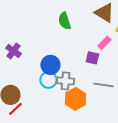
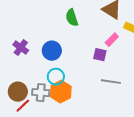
blue circle: (50, 65) -> (52, 51), moved
gray cross: (65, 81) -> (41, 93), moved
orange hexagon: (75, 99) -> (61, 92), moved

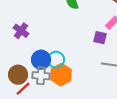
blue circle: (52, 51) -> (41, 60), moved

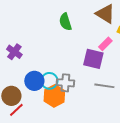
purple square: (100, 38) -> (93, 59), size x1.5
gray cross: (41, 76) -> (65, 83), moved

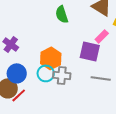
blue circle: (34, 81) -> (17, 73), moved
orange hexagon: (54, 96) -> (51, 58), moved
red line: (16, 110) -> (19, 95), moved

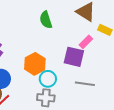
cyan circle: (46, 73) -> (48, 79), moved
gray cross: (62, 75) -> (46, 98), moved

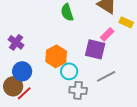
gray line: (85, 84) -> (106, 76), turned -36
gray cross: (46, 98) -> (78, 90), moved

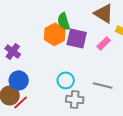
purple square: (95, 49) -> (77, 38), moved
orange hexagon: (56, 56) -> (55, 34), moved
gray line: (106, 76) -> (103, 85), turned 42

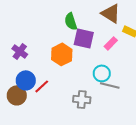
orange hexagon: (55, 34) -> (62, 54), moved
cyan circle: (66, 80) -> (102, 73), moved
red line: (21, 102) -> (42, 86), moved

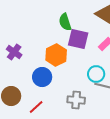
blue circle: (26, 80) -> (42, 77), moved
red line: (42, 86) -> (36, 107), moved

